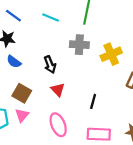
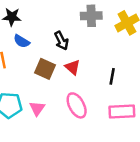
brown square: (22, 93) -> (45, 69), moved
pink triangle: (22, 115) -> (37, 108), moved

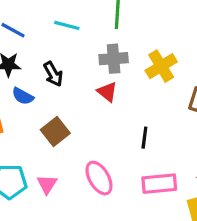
black arrow: (61, 41) -> (53, 74), moved
red triangle: (73, 67) -> (107, 92), moved
brown square: (45, 69) -> (55, 132), turned 30

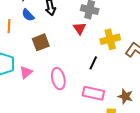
yellow cross: (161, 66) -> (110, 39), moved

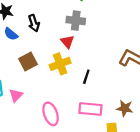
yellow cross: (110, 39) -> (60, 64), moved
pink ellipse: (58, 79) -> (51, 114), moved

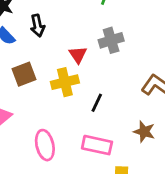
gray cross: (76, 21) -> (111, 40), moved, turned -30
brown star: (125, 108) -> (144, 132), moved

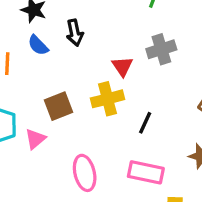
brown square: (24, 74) -> (58, 106), moved

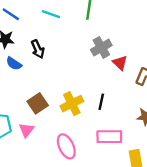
red triangle: (122, 66) -> (120, 63), moved
yellow cross: (108, 99) -> (72, 104), moved

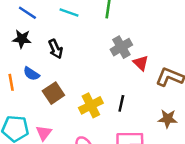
blue semicircle: (14, 64) -> (31, 74), moved
brown square: (38, 103) -> (53, 93), moved

